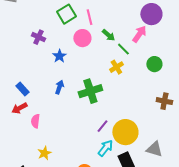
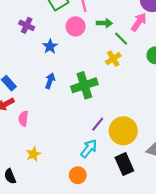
green arrow: (108, 35) -> (104, 23), turned -40
cyan arrow: (105, 148) -> (89, 149), moved

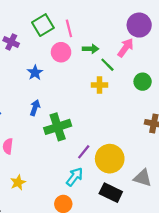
purple cross: (27, 25) -> (11, 42), moved
yellow cross: (113, 59) -> (100, 85), turned 32
green cross: (84, 85) -> (58, 127), moved
black rectangle: (124, 164) -> (111, 193), turned -40

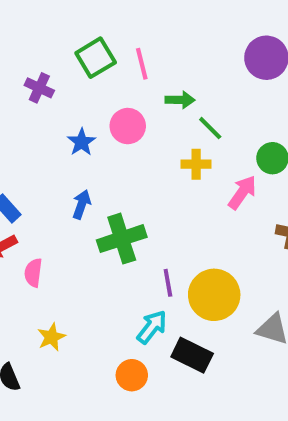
pink arrow: (126, 48) -> (242, 192), moved
pink circle: (61, 52) -> (128, 126), moved
purple line: (84, 152) -> (168, 283), turned -49
black rectangle: (111, 193) -> (192, 355), moved

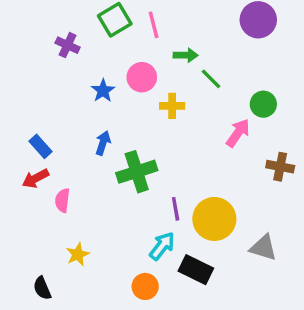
yellow cross: (196, 164) -> (172, 106), moved

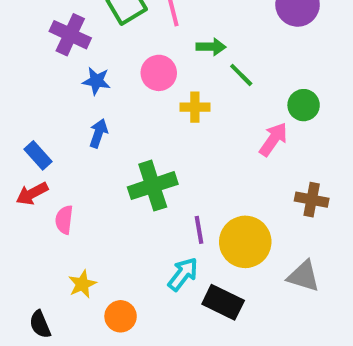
purple cross: (68, 45) -> (70, 35), size x1.4
blue star: (103, 91) -> (96, 81), moved, turned -30
blue arrow: (103, 143) -> (98, 133), moved
brown cross: (280, 167) -> (312, 200), moved
orange circle: (145, 286) -> (121, 316), moved

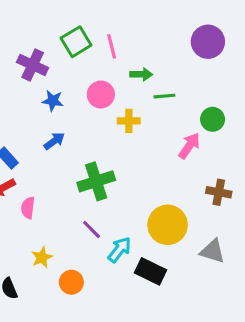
green line: (241, 75) -> (164, 96), turned -50
blue arrow: (98, 133) -> (54, 141), turned 35
purple line: (199, 230) -> (92, 229), moved, turned -35

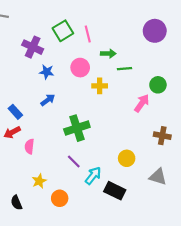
yellow circle: (168, 225) -> (127, 158), size x0.6

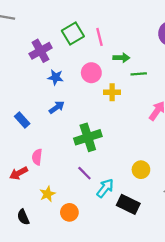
purple cross: (33, 47) -> (41, 51), turned 36
red arrow: (12, 132) -> (19, 173), moved

